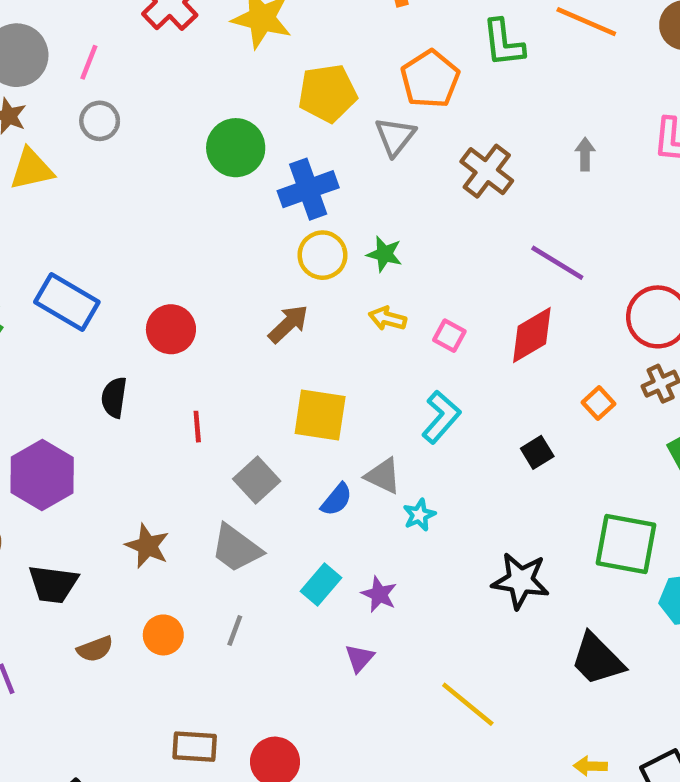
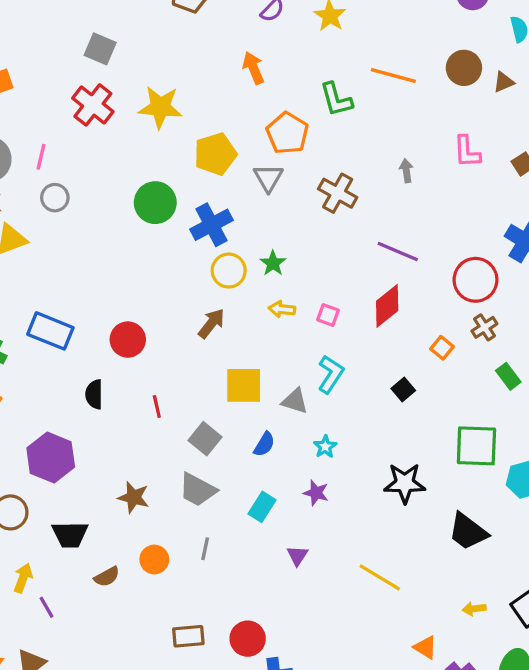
green star: (384, 254) -> (273, 263), turned 30
gray triangle: (383, 476) -> (295, 401), moved
purple star: (379, 594) -> (316, 493), moved

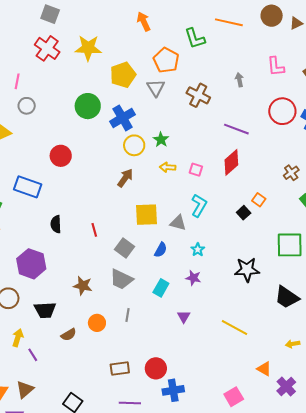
red circle: (475, 280) -> (282, 111), moved
red circle: (128, 340) -> (61, 156), moved
orange square: (442, 348) -> (259, 200), moved

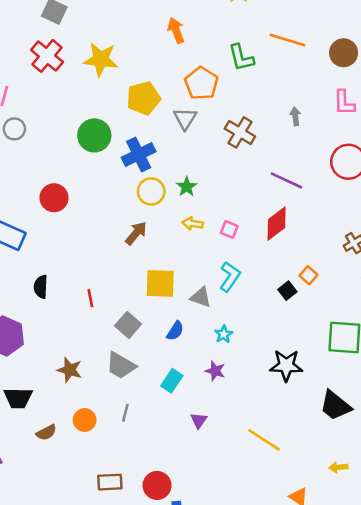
brown circle: (272, 16) -> (344, 53), moved

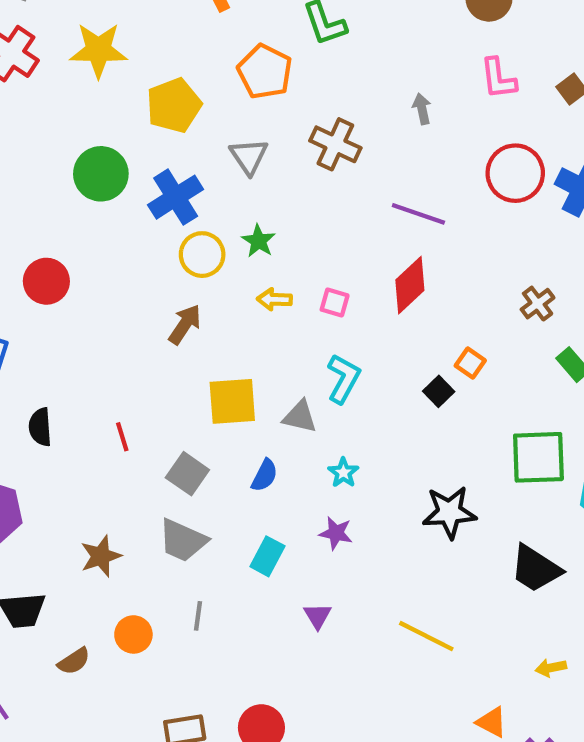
gray triangle: (185, 119) -> (249, 156), moved
brown star: (70, 370) -> (101, 556), turned -30

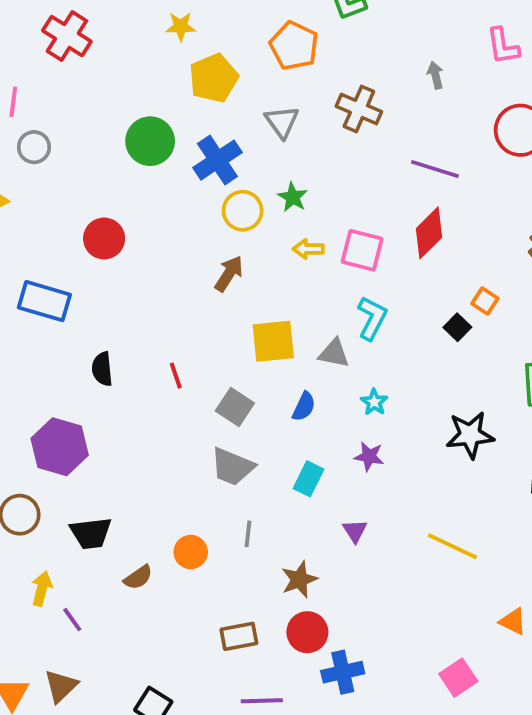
yellow star: (98, 50) -> (181, 26), moved, size x0.6
pink square: (335, 302) -> (362, 250), size x1.6
brown star: (101, 556) -> (299, 579), moved

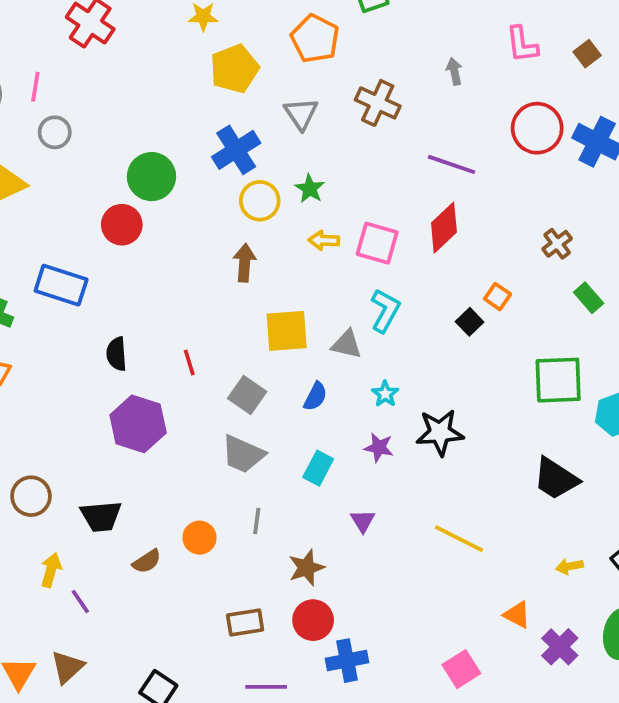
green circle: (150, 141) -> (151, 177), moved
brown arrow: (229, 274) -> (245, 263), turned -30
black star: (470, 435) -> (440, 432), moved
purple hexagon: (60, 447) -> (138, 424), moved

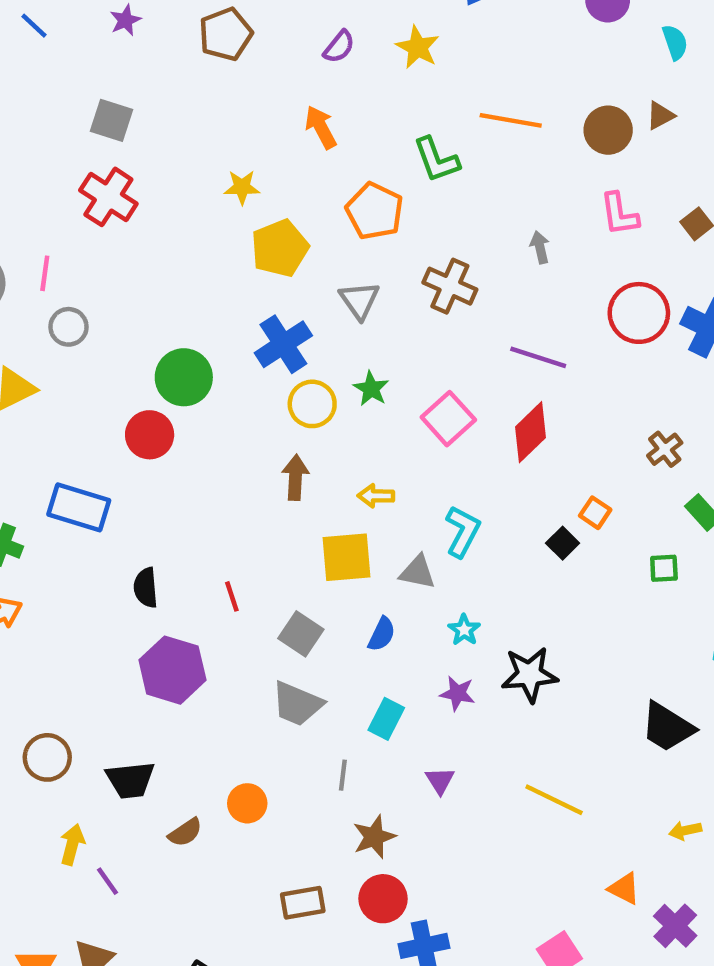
yellow arrow: (324, 240) -> (376, 496), moved
pink square: (377, 243) -> (448, 419), moved, turned 33
green square: (558, 380) -> (664, 568), moved, size x0.5
gray line: (257, 521) -> (343, 775), moved

